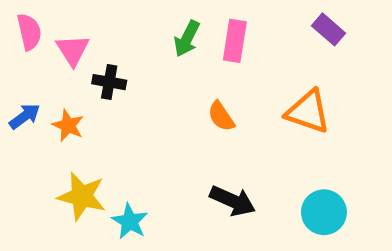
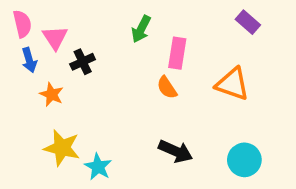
pink rectangle: (235, 41) -> (177, 53), moved
black cross: (109, 82) -> (83, 62), turned -35
blue arrow: (25, 116) -> (29, 60), moved, turned 110

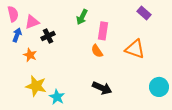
pink triangle: (55, 38) -> (32, 22), turned 42
blue arrow: (29, 60) -> (17, 35), turned -144
cyan circle: (244, 160) -> (159, 87), moved

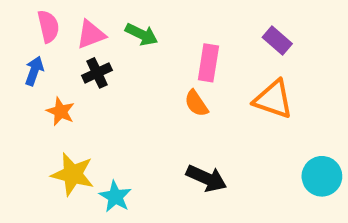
purple rectangle: (144, 13) -> (277, 41), moved
pink semicircle: (13, 14) -> (48, 26), moved
green arrow: (82, 17) -> (142, 34), moved, turned -91
pink triangle: (32, 22) -> (91, 34), moved

